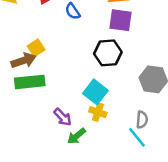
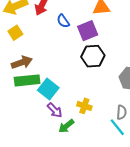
purple square: (121, 20) -> (88, 31), moved, turned -30
yellow square: (36, 48) -> (15, 33), moved
cyan square: (95, 92) -> (48, 89), moved

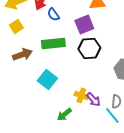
blue semicircle: (63, 21) -> (53, 14), moved
green rectangle: (27, 80) -> (53, 43), moved
purple arrow: (55, 110) -> (93, 99), moved

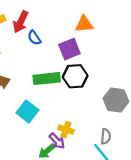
green rectangle: (53, 43) -> (47, 79), moved
purple arrow: (93, 99) -> (57, 141), moved

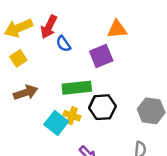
black hexagon: (75, 76) -> (102, 107), moved
yellow cross: (66, 130) -> (72, 116), moved

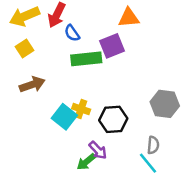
green rectangle: (77, 88) -> (86, 59), moved
black hexagon: (102, 107) -> (113, 119), moved

